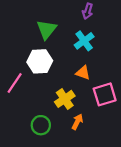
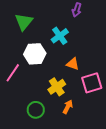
green triangle: (47, 29) -> (24, 22), moved
cyan cross: (84, 41) -> (60, 36), moved

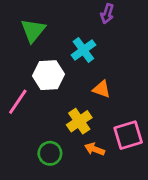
pink square: (92, 83) -> (128, 135), moved
orange arrow: (68, 107) -> (95, 149), turned -96

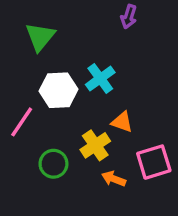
cyan cross: (83, 50) -> (100, 78), moved
orange triangle: (102, 89) -> (122, 122), moved
green circle: (50, 153) -> (53, 164), moved

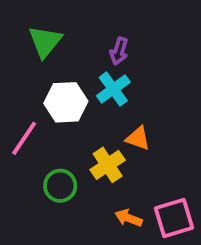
purple arrow: (129, 17) -> (119, 51), moved
pink square: (154, 162) -> (174, 218), moved
orange arrow: (114, 179) -> (128, 218), moved

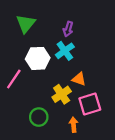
green circle: (60, 186) -> (39, 117), moved
orange arrow: (128, 218) -> (74, 125), turned 64
pink square: (174, 218) -> (90, 104), moved

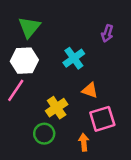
purple arrow: (68, 29) -> (107, 33), moved
white hexagon: (38, 58) -> (24, 61), moved
yellow cross: (62, 94) -> (57, 108), moved

